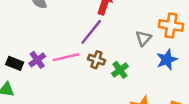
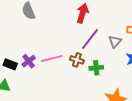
purple line: (91, 32) -> (90, 39), moved
green cross: (120, 70) -> (96, 68), turned 32

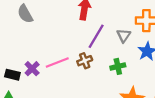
brown cross: (77, 60) -> (85, 61), turned -32
green cross: (96, 68) -> (118, 66), moved

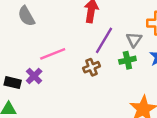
pink line: (57, 63) -> (53, 54), moved
green cross: (118, 66) -> (127, 60), moved

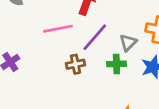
pink line: (53, 54) -> (58, 29), moved

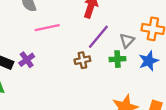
pink line: (58, 29) -> (47, 28), moved

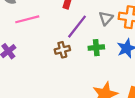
gray triangle: (127, 41) -> (106, 18), moved

